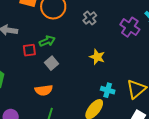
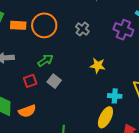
red square: (29, 50) -> (30, 81), moved
orange semicircle: (44, 90) -> (27, 111), moved

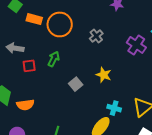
green arrow: (45, 60) -> (54, 59), turned -42
red square: (30, 81) -> (29, 66), moved
gray square: (54, 81) -> (76, 84), moved

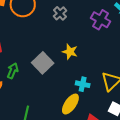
green arrow: (54, 59) -> (13, 71), moved
gray square: (76, 84) -> (43, 63), size x1.5

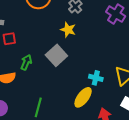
yellow star: (70, 52) -> (68, 30), moved

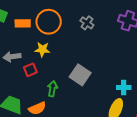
yellow star: (68, 30) -> (42, 49), moved

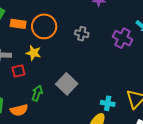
gray cross: (87, 23) -> (82, 34), turned -32

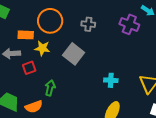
orange rectangle: (18, 24) -> (26, 35), moved
gray square: (67, 84) -> (74, 54), moved
cyan cross: (108, 103) -> (111, 80), moved

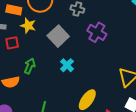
purple cross: (129, 24) -> (97, 32), moved
cyan cross: (111, 80) -> (67, 65), moved, turned 32

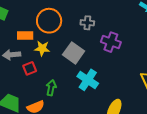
cyan cross: (67, 65) -> (88, 80), size x1.5

